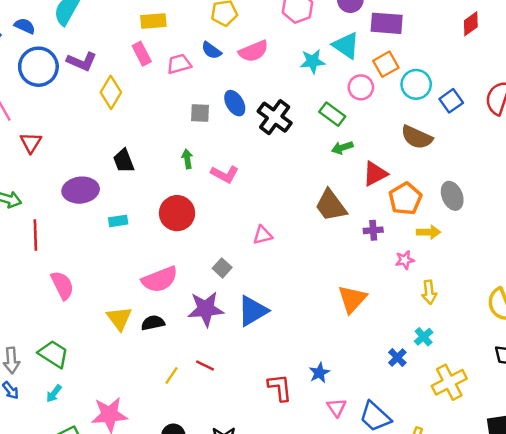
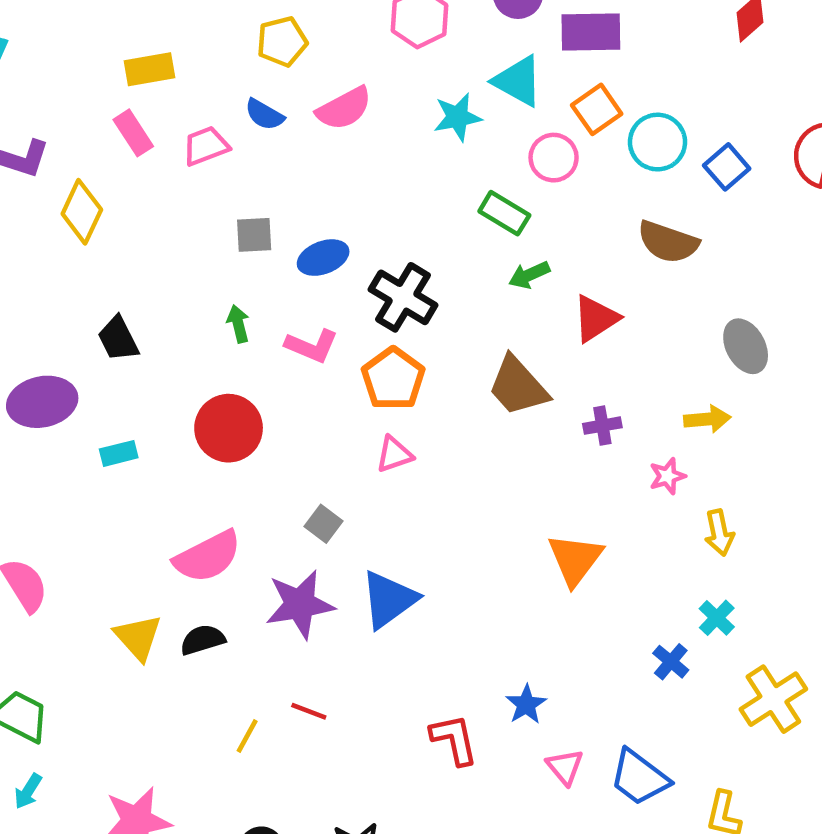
blue ellipse: (235, 103) -> (323, 258), moved, turned -75
black cross: (275, 117) -> (403, 297), moved
orange pentagon: (405, 199) -> (393, 379), moved

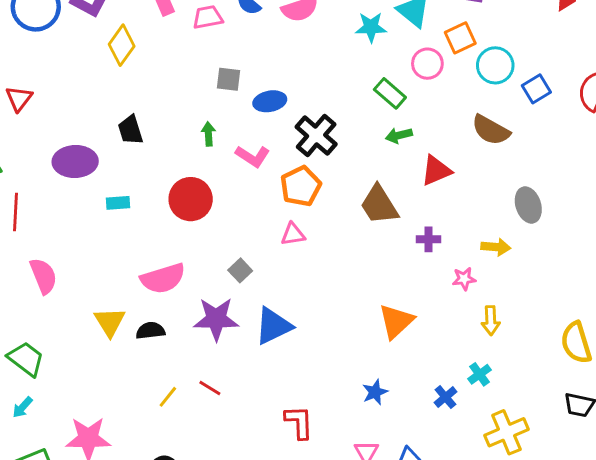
blue star: (526, 704) -> (375, 392), moved

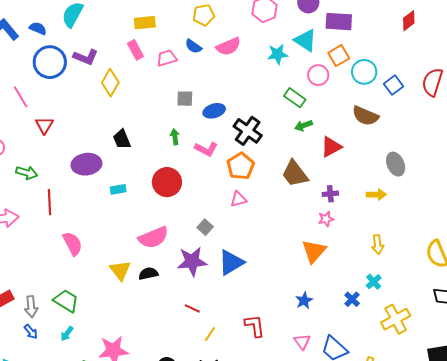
pink star: (464, 279) -> (326, 219), moved
yellow line: (168, 397) -> (210, 334), moved

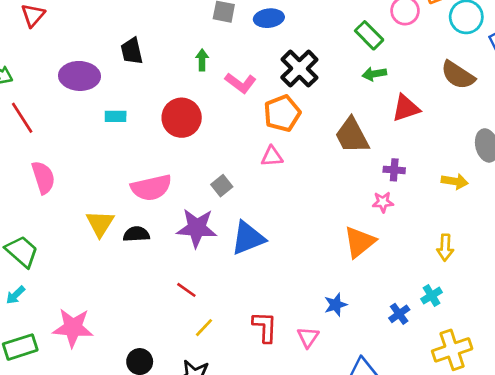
blue ellipse: (214, 111) -> (269, 18), moved
red line: (49, 202) -> (22, 118), turned -40
pink triangle: (302, 342) -> (308, 337), moved

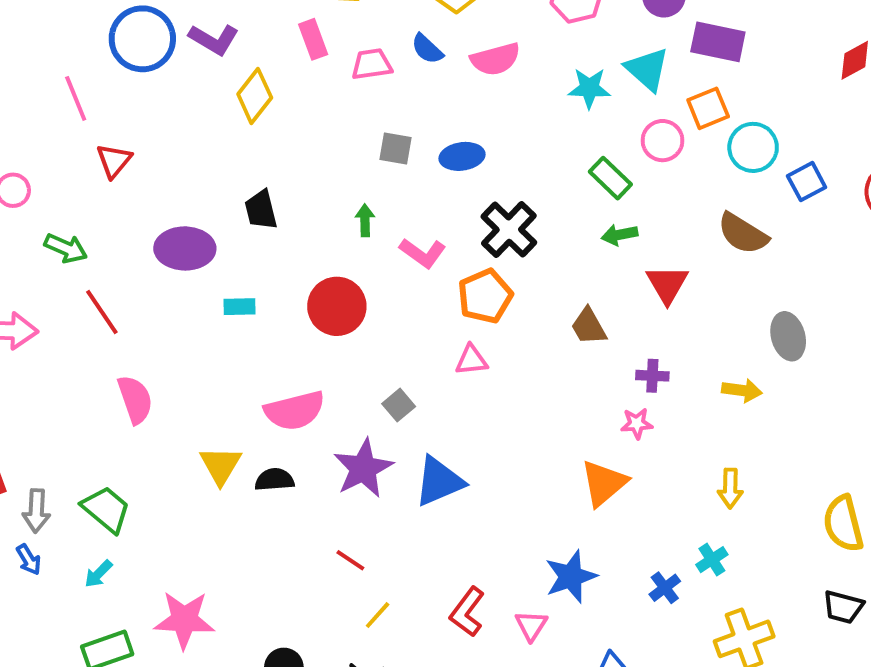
red triangle: (406, 108) -> (667, 284), turned -40
brown trapezoid: (352, 135) -> (589, 326), size x0.7
purple star: (197, 228) -> (363, 468), turned -30
blue star: (336, 305) -> (571, 577), size x1.5
red L-shape: (265, 327) -> (467, 612), turned -144

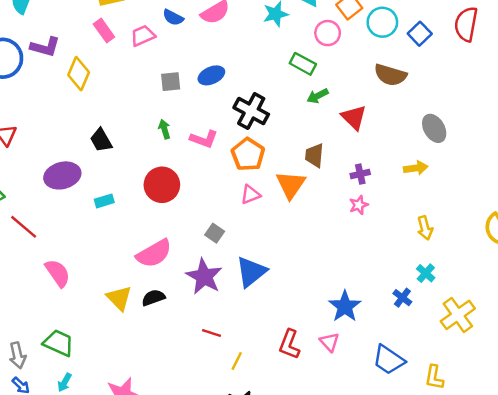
brown trapezoid: (589, 326) -> (314, 155), turned 50
orange triangle: (604, 483) -> (291, 185), moved

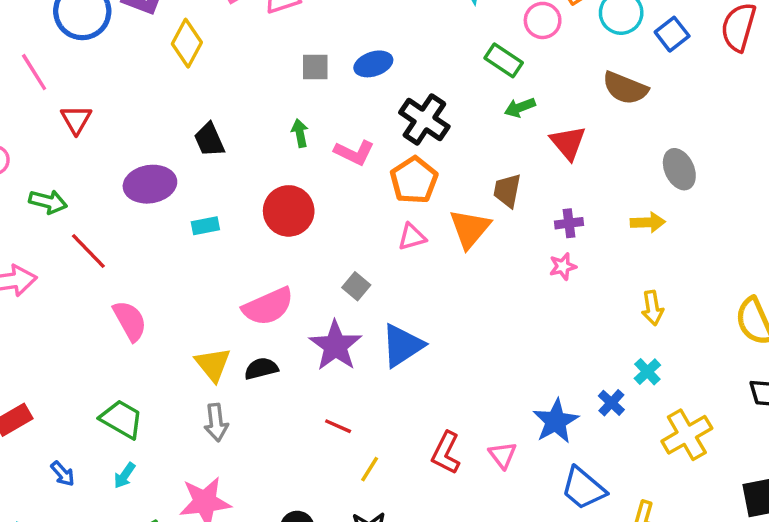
blue star: (345, 306) -> (556, 421), moved
gray arrow: (17, 355) -> (216, 422), moved

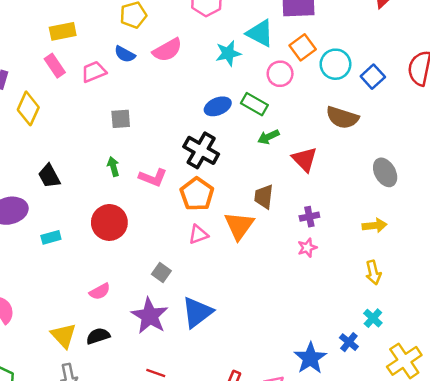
blue ellipse: (373, 64) -> (218, 106), moved
yellow arrow: (648, 222) -> (375, 225), moved
pink semicircle: (268, 306) -> (100, 291), size x0.6

